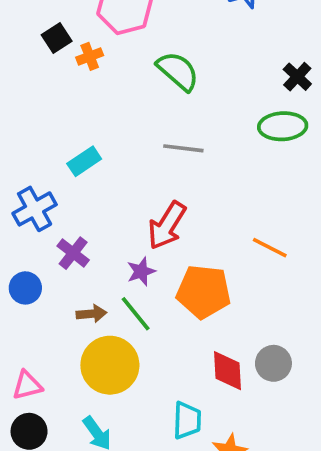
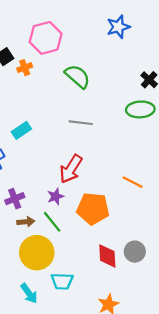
purple cross: (73, 253) -> (15, 199), moved, turned 30
cyan trapezoid: (187, 420) -> (62, 281), moved, turned 90

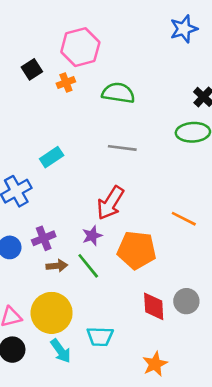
blue star: (118, 27) -> (184, 29), moved
orange cross: (25, 68) -> (66, 82), moved
green semicircle: (78, 76) -> (118, 93), turned -32
yellow circle: (37, 253) -> (52, 313), moved

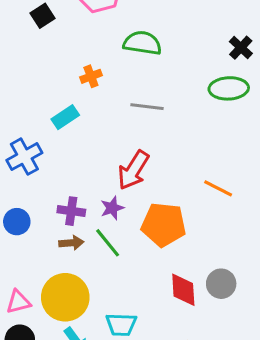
orange cross: (66, 82) -> (91, 76), moved
purple cross: (44, 238) -> (71, 211), moved, turned 30

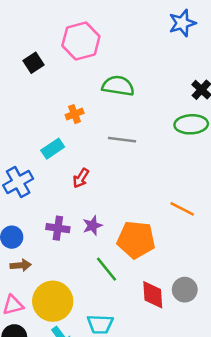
red arrow: (133, 170) -> (81, 178), moved, size x0.6
brown arrow: (71, 243) -> (21, 265), moved
green line: (108, 243) -> (107, 269), moved

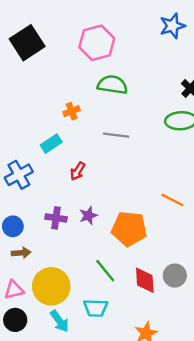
pink hexagon: (81, 41) -> (97, 43), moved
black square: (34, 63) -> (27, 43), moved, size x1.8
green line: (107, 269) -> (105, 271), moved

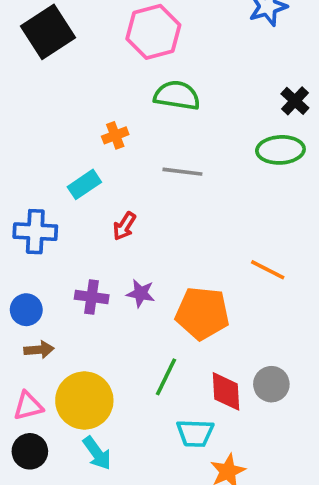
blue cross: (19, 175) -> (35, 232), turned 32
purple star: (88, 216) -> (141, 293), turned 30
green line: (105, 271) -> (166, 377), turned 65
cyan trapezoid: (96, 308) -> (195, 433), moved

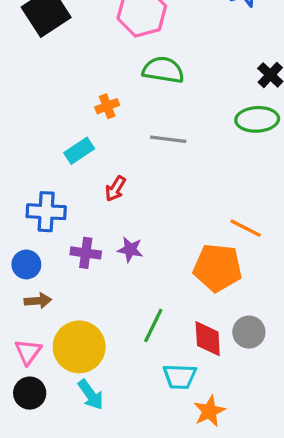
blue cross: (35, 232) -> (46, 212), moved
orange pentagon: (202, 313) -> (218, 268), moved
pink triangle: (28, 406) -> (28, 352), turned -40

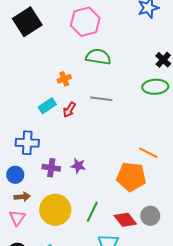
red arrow: (115, 189) -> (69, 110), moved
red diamond: (208, 339) -> (125, 220), turned -35
yellow circle: (79, 347) -> (55, 210), moved
pink triangle: (28, 352) -> (17, 218), moved

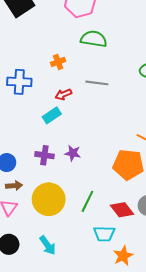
cyan rectangle: (47, 106) -> (52, 115), moved
red arrow: (69, 110) -> (63, 94), turned 35
blue cross: (27, 143) -> (19, 82), moved

